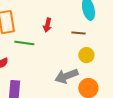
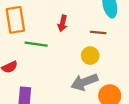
yellow circle: (86, 55) -> (90, 56), moved

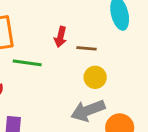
brown line: (98, 33) -> (86, 48), moved

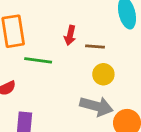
gray arrow: (88, 111) -> (96, 106), turned -144

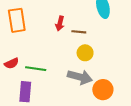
green line: (38, 60) -> (36, 69), moved

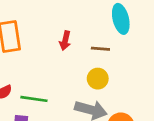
brown line: (79, 32) -> (100, 49), moved

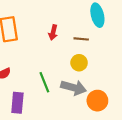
green line: (34, 99) -> (44, 82), moved, turned 60

